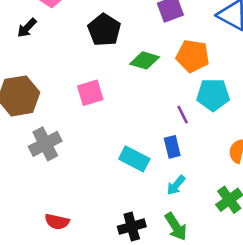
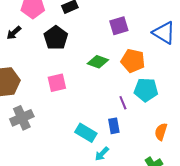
black pentagon: (104, 30) -> (56, 38), moved
cyan arrow: (176, 185) -> (102, 154), moved

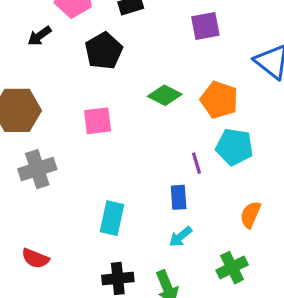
purple square: (119, 26) -> (205, 26), moved
cyan rectangle: (86, 133) -> (112, 218), moved, turned 65
cyan arrow: (102, 154) -> (181, 237), moved

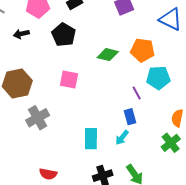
black arrow: (39, 36) -> (21, 34), turned 35
pink square: (98, 121) -> (69, 79), turned 30
cyan arrow: (181, 237) -> (122, 138), moved
green cross: (232, 268) -> (171, 143), moved

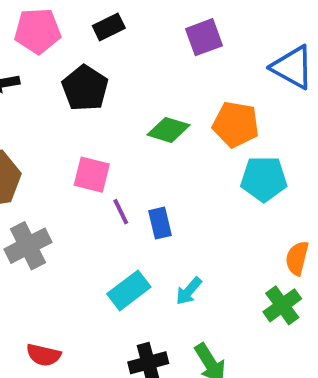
purple line: (137, 93) -> (121, 212), moved
blue rectangle: (130, 117) -> (160, 223), moved
cyan rectangle: (91, 139) -> (129, 290), turned 50

